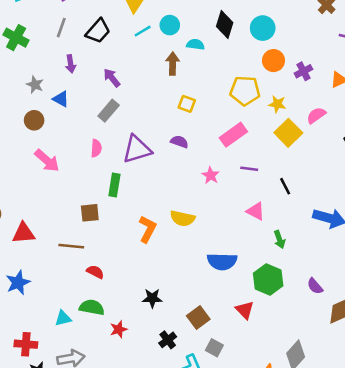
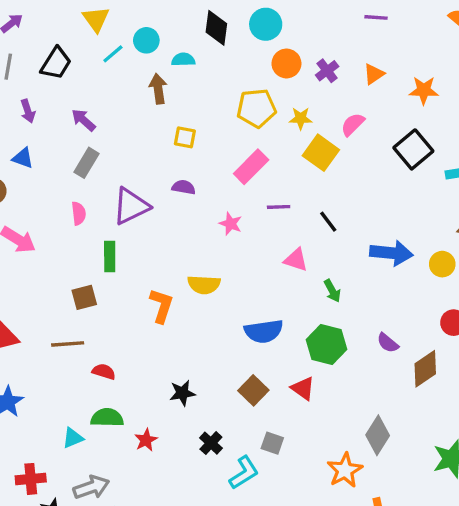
brown square: (198, 317) -> (253, 390), moved

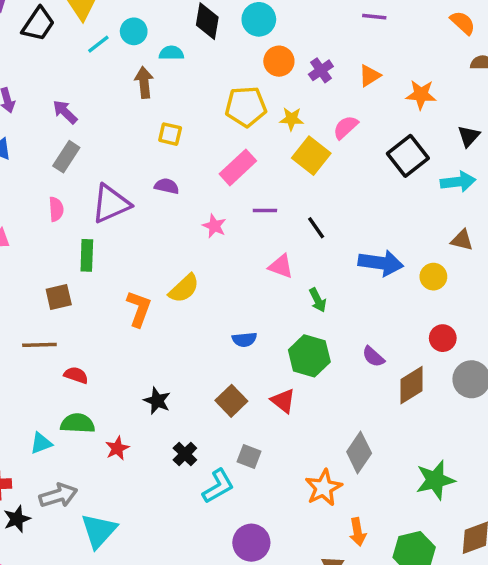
black trapezoid: (56, 63) -> (38, 24), moved
yellow semicircle: (204, 285) -> (184, 288), turned -48
blue semicircle: (264, 331) -> (244, 340), size x0.6
black star: (182, 393) -> (157, 401), turned 30

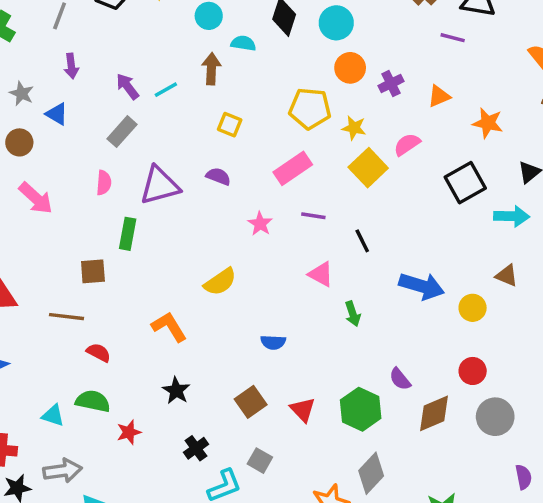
cyan line: (98, 44) -> (166, 90), moved
orange L-shape: (139, 309) -> (169, 327), moved, turned -60
green hexagon: (309, 356) -> (361, 409), moved
cyan triangle: (41, 443) -> (53, 415), turned 30

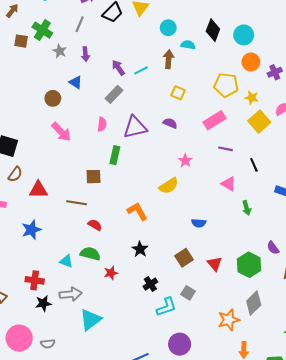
gray star: (22, 94) -> (60, 51), moved
pink star: (260, 224) -> (185, 161), moved

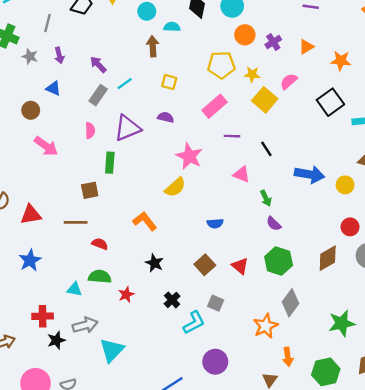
cyan line: (141, 70) -> (125, 84), moved
pink star: (185, 161) -> (189, 156), size x1.6
purple semicircle: (273, 248) -> (274, 224), moved

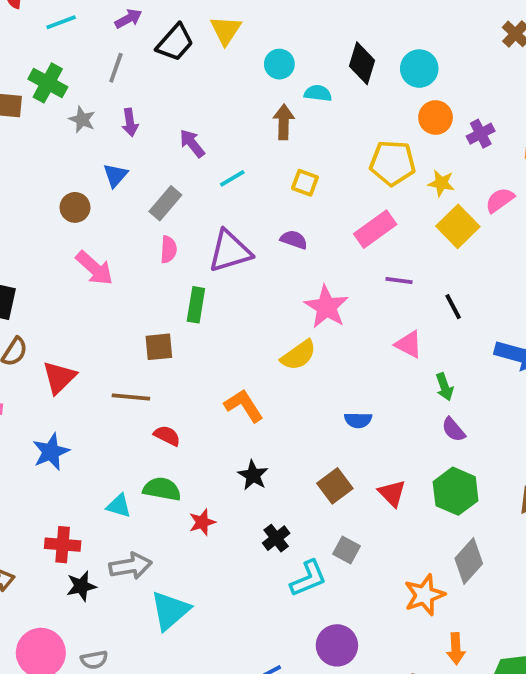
blue triangle: (53, 88) -> (115, 175), turned 42
gray rectangle: (98, 95) -> (165, 203), moved
red triangle: (31, 215) -> (59, 377), turned -40

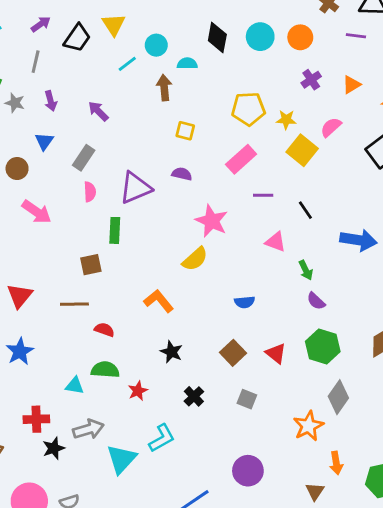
orange circle: (436, 118) -> (300, 37), moved
cyan line: (232, 178) -> (127, 64), moved
cyan L-shape: (308, 578) -> (162, 438), moved

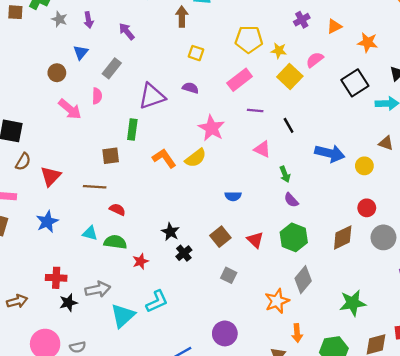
pink semicircle: (90, 192) -> (97, 96), moved
orange L-shape: (159, 301) -> (164, 158), moved
cyan triangle: (75, 386) -> (90, 233), moved
black cross: (194, 396) -> (184, 253), moved

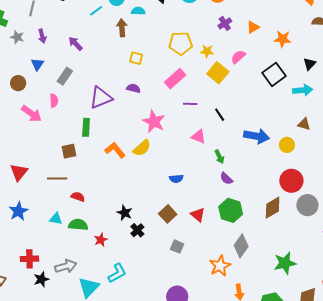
red circle: (367, 208) -> (291, 181), size x1.5

